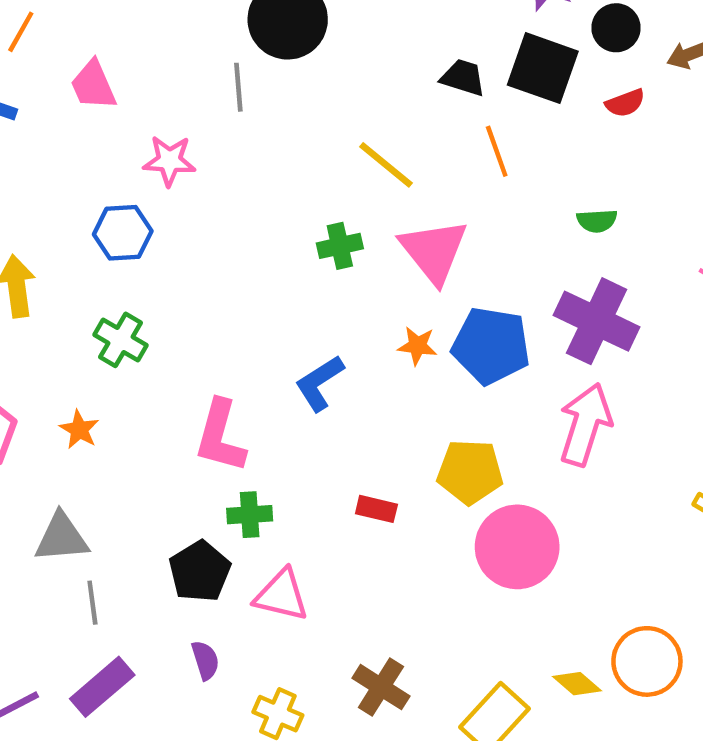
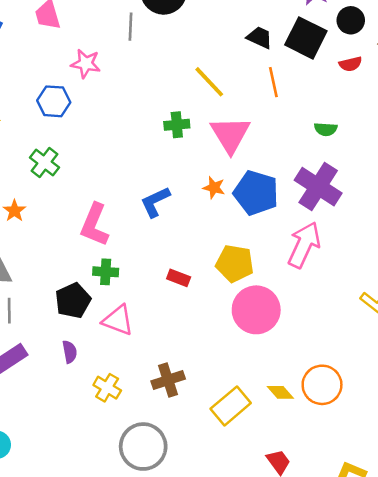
brown cross: (381, 687) -> (168, 380), turned 32

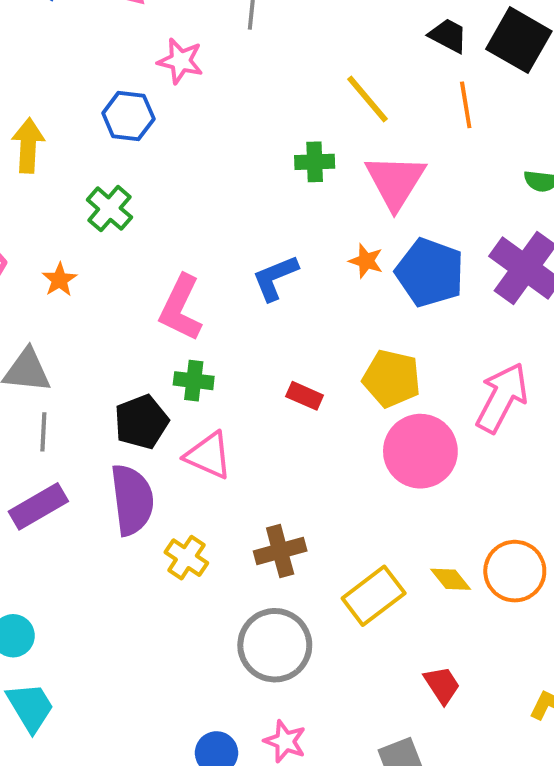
pink arrow: (304, 245) -> (502, 398), moved
purple semicircle: (70, 352) -> (132, 500), size x2.0
gray circle: (143, 447) -> (275, 645), moved

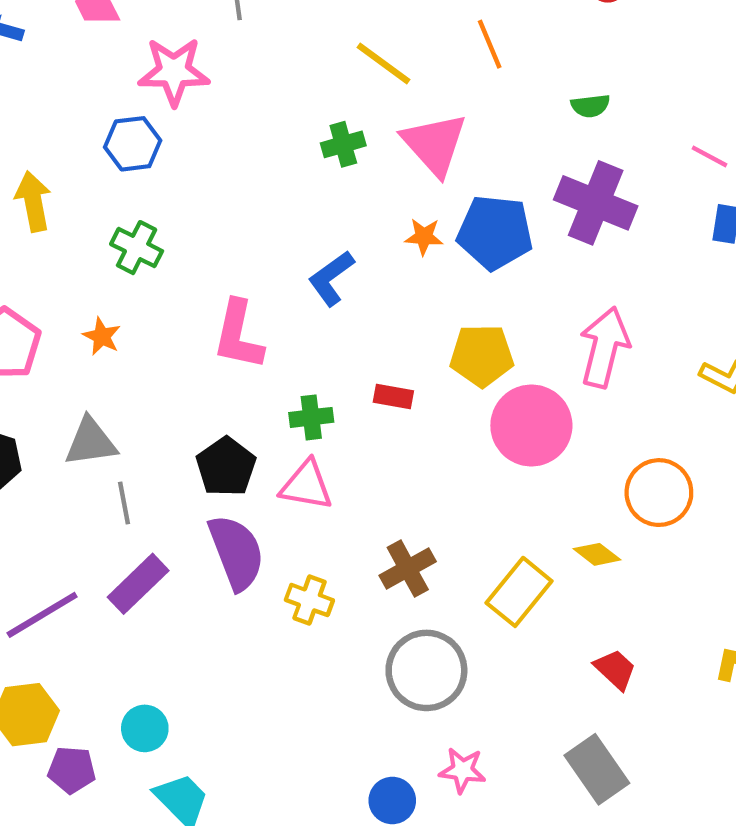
pink star: (180, 61) -> (174, 72), size x1.4
green cross: (194, 381) -> (311, 417), moved
orange circle: (515, 571) -> (659, 493), moved

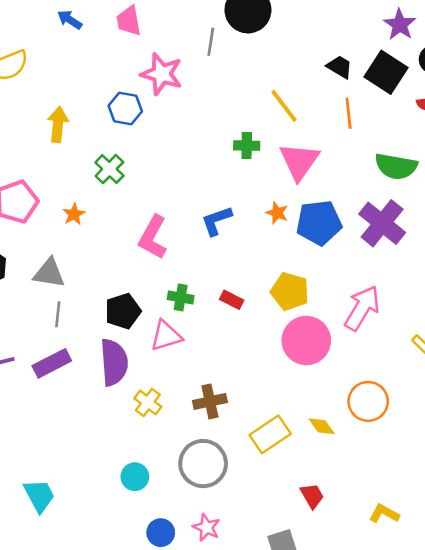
green semicircle: (590, 106) -> (396, 166), size x1.8
blue pentagon: (495, 232) -> (319, 223), turned -30
pink triangle: (306, 485) -> (166, 336), turned -44
cyan circle: (145, 728) -> (135, 477), moved

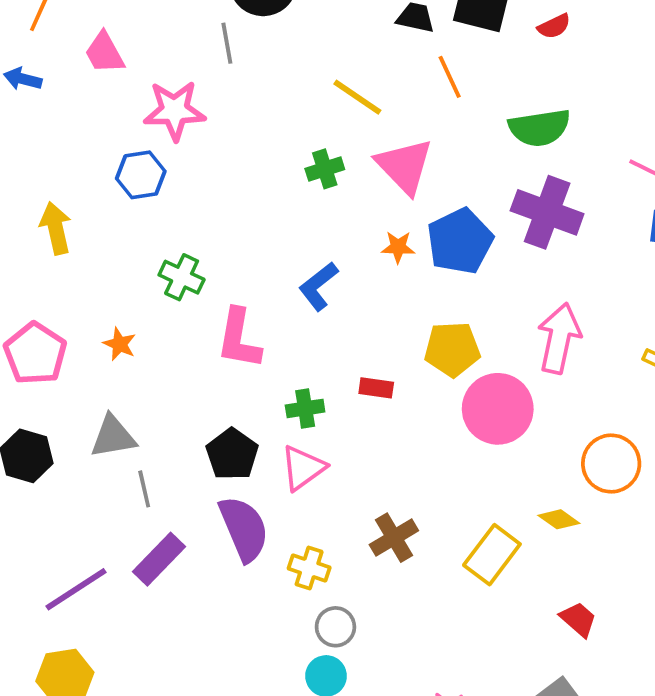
green cross: (109, 169) -> (182, 277), moved
gray circle: (203, 464) -> (335, 627), moved, size x0.6

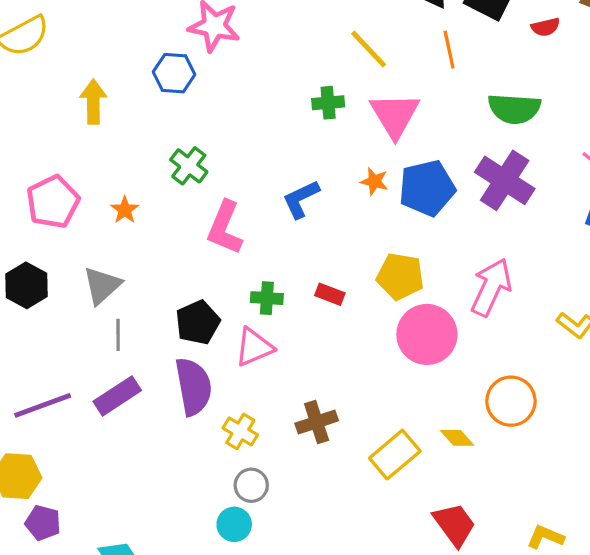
gray triangle: (113, 437) -> (102, 286), turned -45
red trapezoid: (578, 619) -> (455, 524), size x1.4

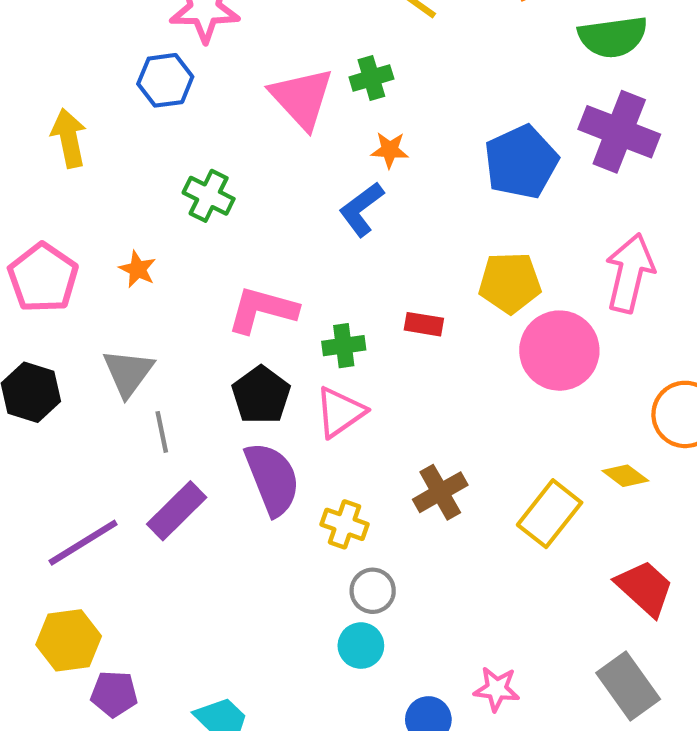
pink triangle: (395, 115) -> (302, 98), moved
orange star: (374, 181) -> (390, 150), moved
pink L-shape: (225, 228) -> (262, 310), moved, turned 94

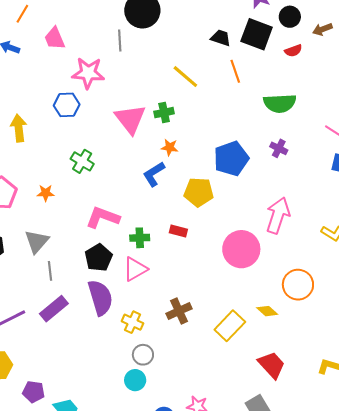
purple cross: (619, 132) -> (279, 148), size x0.5
orange star: (138, 269) -> (46, 193), turned -30
yellow pentagon: (510, 283) -> (199, 192), moved
purple pentagon: (114, 694) -> (34, 392), moved

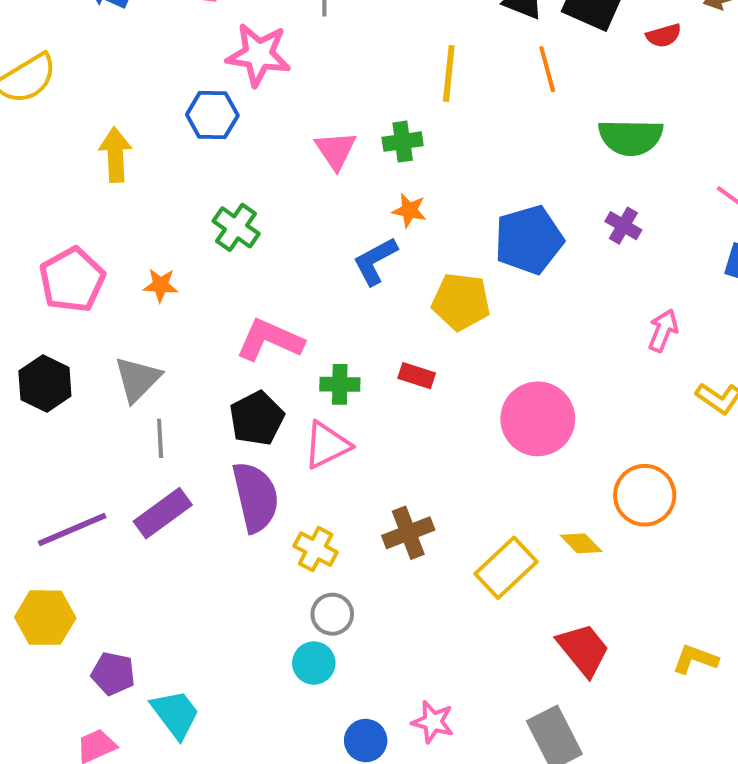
yellow line: (185, 77) -> (449, 73), turned 52
pink triangle: (130, 119) -> (336, 150), size x0.7
pink arrow: (278, 215) -> (663, 330), moved, size x0.6

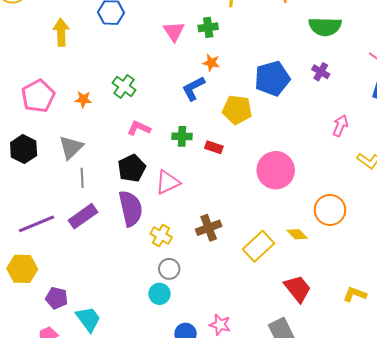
green cross: (236, 227) -> (124, 86), moved
pink L-shape: (270, 340) -> (139, 128), size x0.7
green cross: (340, 384) -> (182, 136), moved

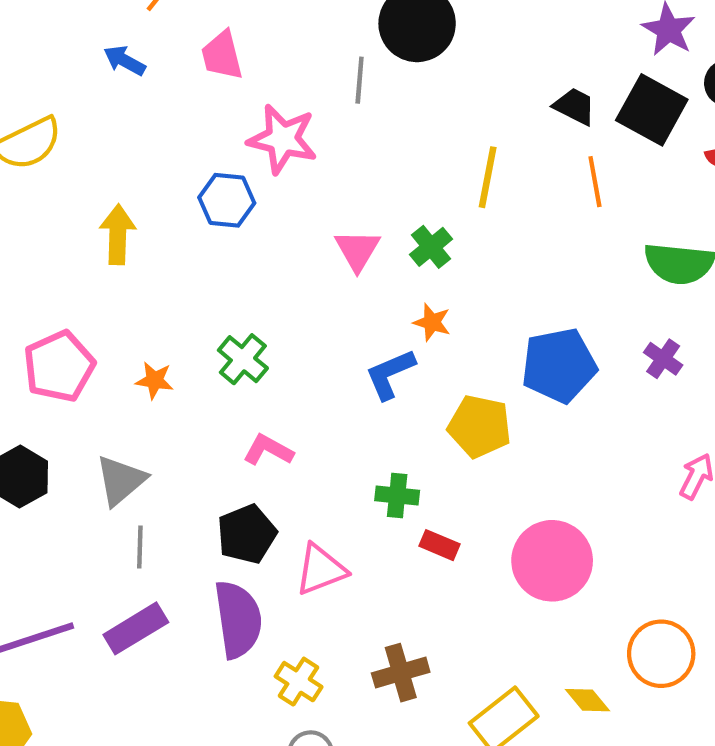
green cross: (208, 27) -> (431, 247), turned -36
green cross: (182, 136) -> (397, 495), moved
red rectangle: (214, 147) -> (440, 545), moved

